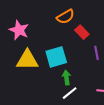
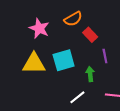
pink star: (19, 30) -> (39, 28), moved
green arrow: (66, 78) -> (90, 74), moved

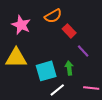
purple line: (105, 56) -> (83, 51), turned -32
cyan square: (64, 60) -> (46, 71), moved

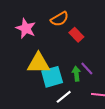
purple line: (83, 51) -> (87, 68), moved
yellow triangle: (16, 58) -> (38, 63), moved

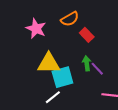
green arrow: (76, 74) -> (87, 63), moved
white line: (64, 97) -> (53, 97), moved

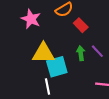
purple line: (97, 69) -> (97, 51), moved
white line: (53, 97) -> (48, 86), turned -63

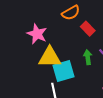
pink star: (31, 19) -> (37, 34), moved

